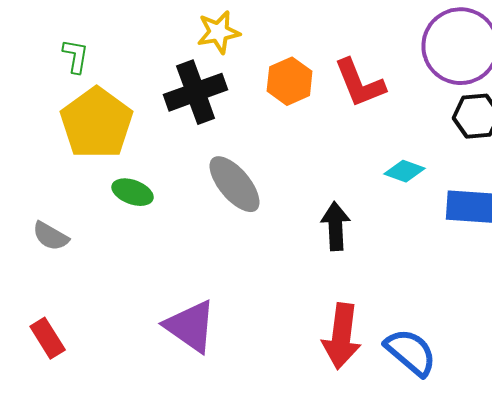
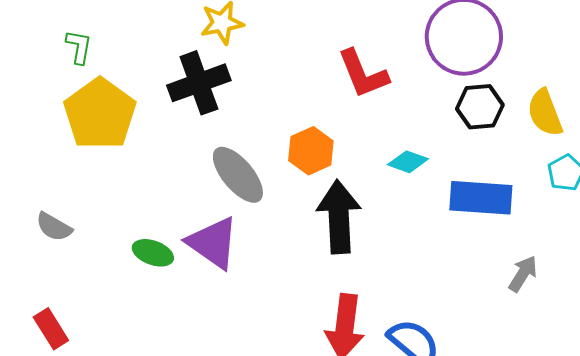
orange hexagon: (290, 81) -> (311, 151), moved
green ellipse: (133, 192) -> (153, 253), moved
black arrow: (336, 226) -> (339, 217), size x1.5
purple triangle: (191, 326) -> (213, 243), moved

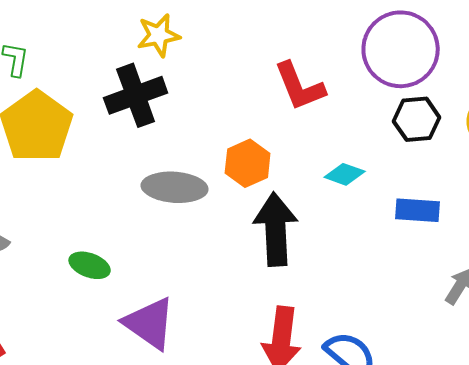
gray ellipse: (238, 175) -> (175, 187), turned -46
blue rectangle: (481, 198) -> (418, 210), size x0.7
purple triangle: (213, 243) -> (150, 323), moved

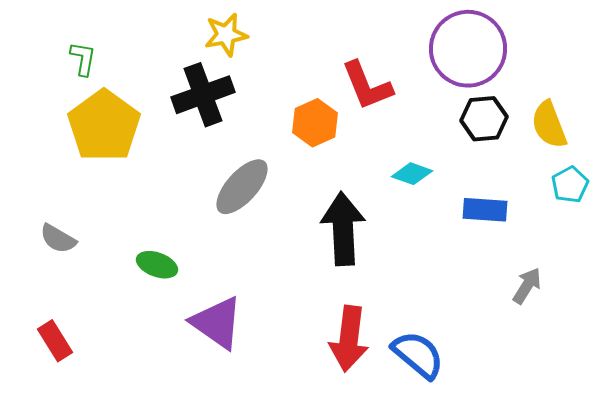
orange hexagon: (248, 163) -> (315, 123), moved
gray ellipse: (175, 187) -> (242, 187), turned -52

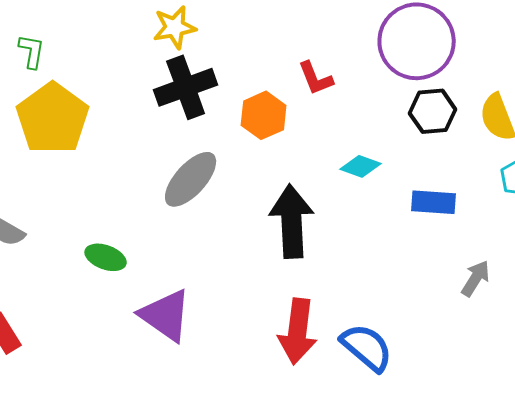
red L-shape: (367, 86) -> (316, 78), size x0.7
black cross: (203, 95) -> (186, 87), moved

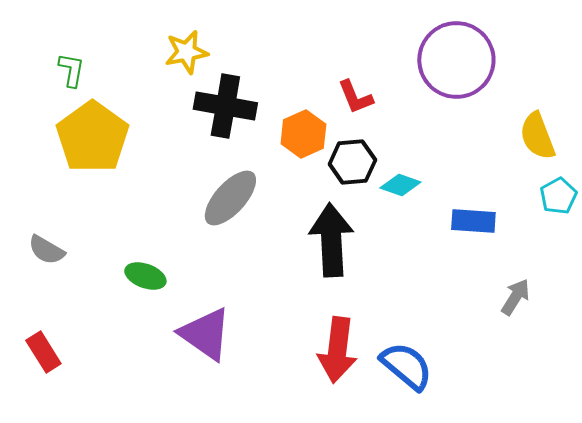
yellow star: (175, 27) -> (186, 52), moved
black cross: (186, 87) -> (225, 106), turned 30
black hexagon: (433, 111) -> (352, 162), moved

